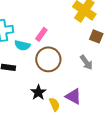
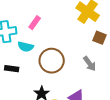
pink rectangle: (41, 34) -> (35, 23), moved

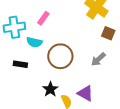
gray arrow: (90, 64) -> (98, 59), turned 84

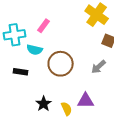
black star: (50, 89) -> (44, 104), moved
purple triangle: (85, 93) -> (86, 101), turned -30

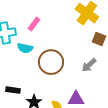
black rectangle: (21, 72) -> (13, 90), moved

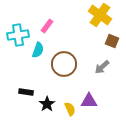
cyan semicircle: (25, 48) -> (38, 50), turned -84

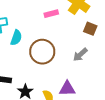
pink rectangle: (47, 26) -> (51, 14), moved, turned 40

